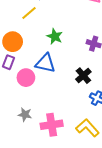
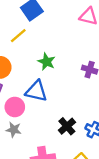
black cross: (83, 76) -> (67, 126), moved
gray star: (25, 115) -> (14, 130), moved

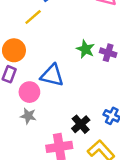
green star: (47, 62) -> (85, 49), moved
black cross: (67, 126) -> (81, 124), moved

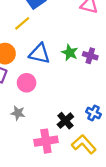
blue triangle: (52, 75) -> (40, 54), moved
pink circle: (29, 92) -> (27, 83), moved

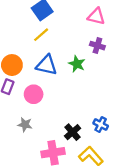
yellow line: (22, 23) -> (41, 35), moved
purple cross: (90, 56) -> (97, 46), moved

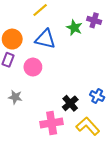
green star: (77, 64) -> (74, 28), moved
gray star: (25, 125) -> (15, 97), moved

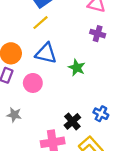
green star: (74, 28) -> (77, 68), moved

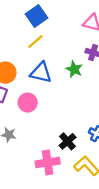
green star: (77, 68) -> (74, 69), moved

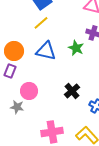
pink circle: (28, 103) -> (29, 91), moved
black cross: (68, 141) -> (72, 91), moved

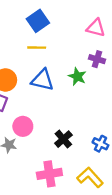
yellow line: (41, 23) -> (37, 48), turned 42
black cross: (72, 91) -> (63, 139), moved

